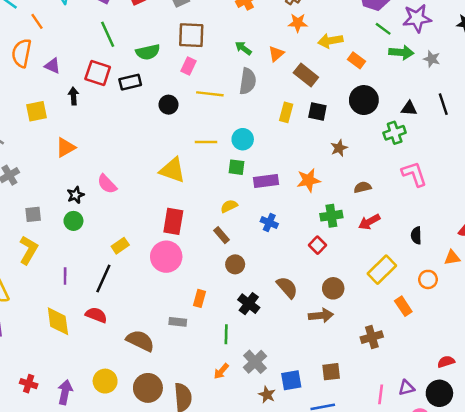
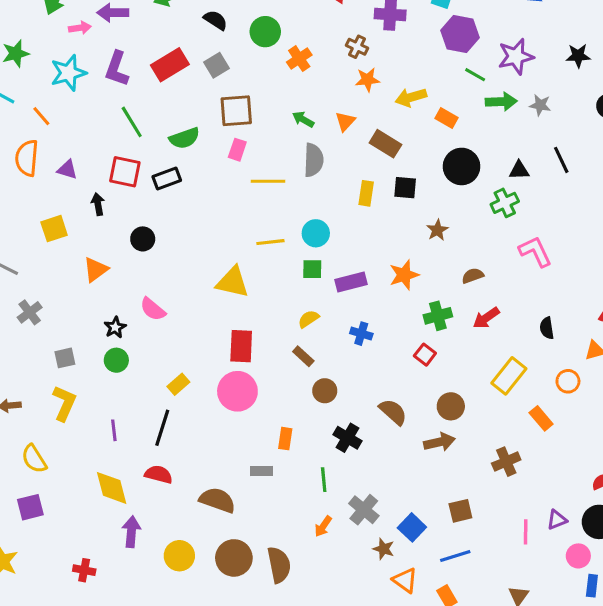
black circle: (168, 105) -> (143, 239), moved
blue square: (291, 380) -> (412, 527), turned -30
purple arrow: (65, 392) -> (131, 532), moved

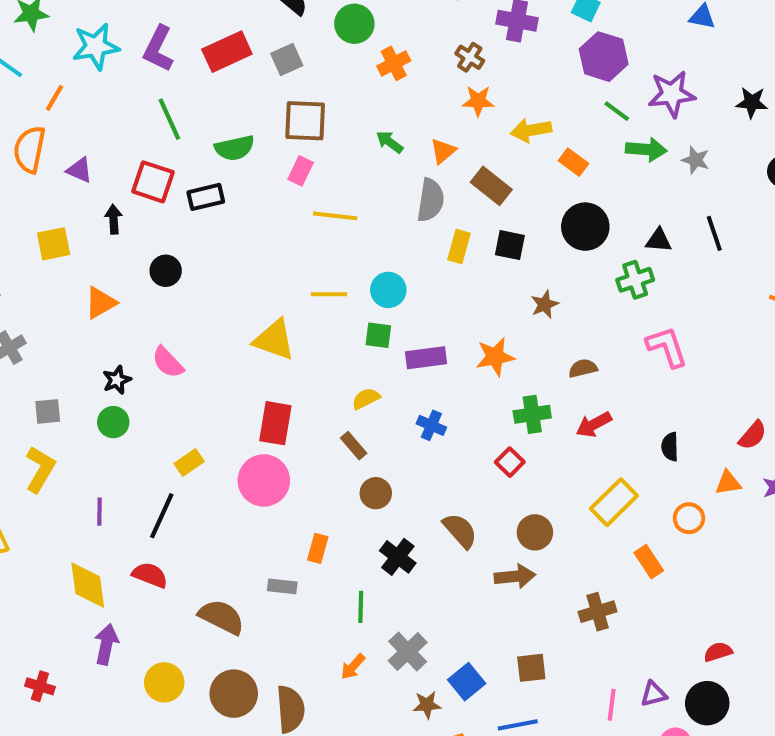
orange line: (41, 116) -> (54, 98), turned 65
gray semicircle: (314, 160) -> (431, 200), moved
brown star: (384, 549) -> (427, 705), turned -30

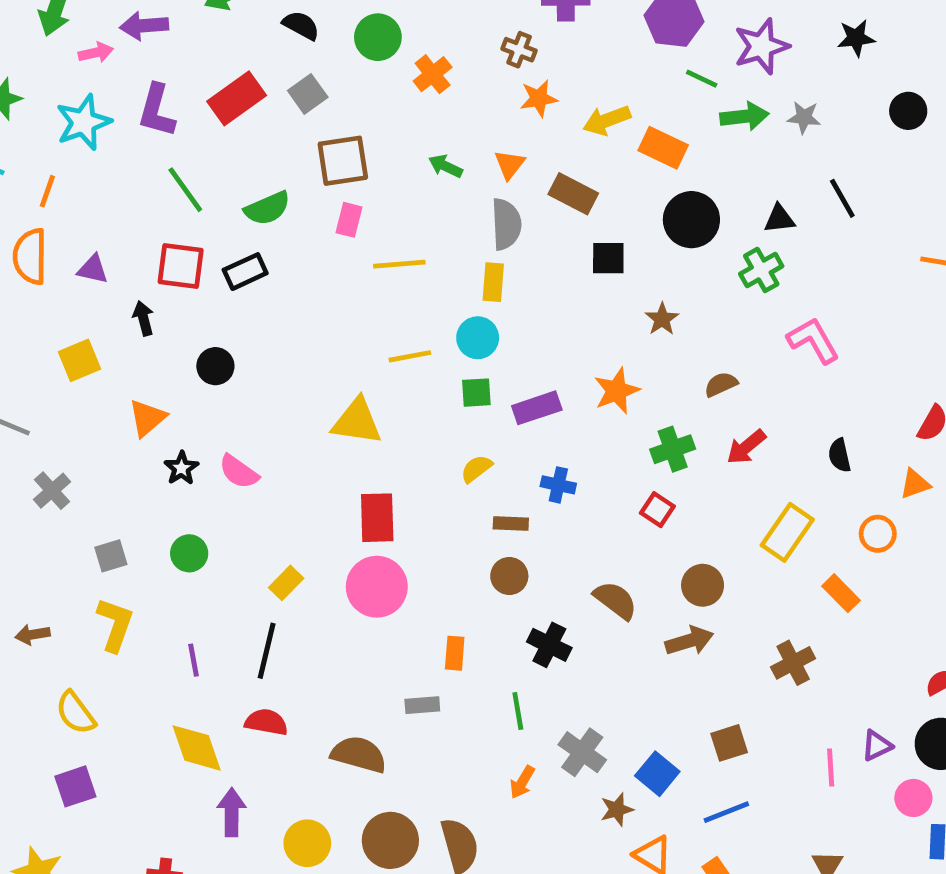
orange rectangle: (574, 162) -> (663, 148), size x1.4
yellow rectangle: (459, 246) -> (493, 282), moved
black star: (117, 380) -> (181, 468), moved
brown rectangle: (354, 446) -> (511, 524), moved, turned -36

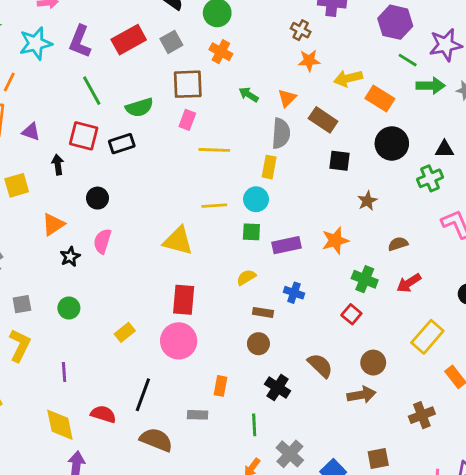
orange cross: (433, 74) -> (221, 52), moved, turned -30
green cross: (673, 449) -> (365, 279), turned 35
pink semicircle: (239, 472) -> (102, 241), moved, turned 65
black line: (267, 651) -> (143, 395), moved

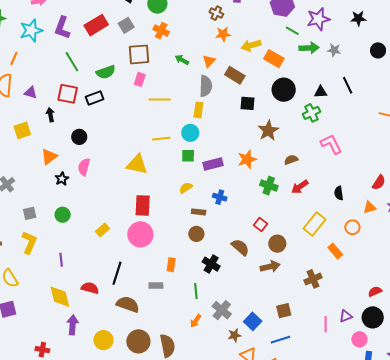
brown star: (367, 201) -> (268, 131), size x1.5
red square: (351, 314) -> (260, 224), moved

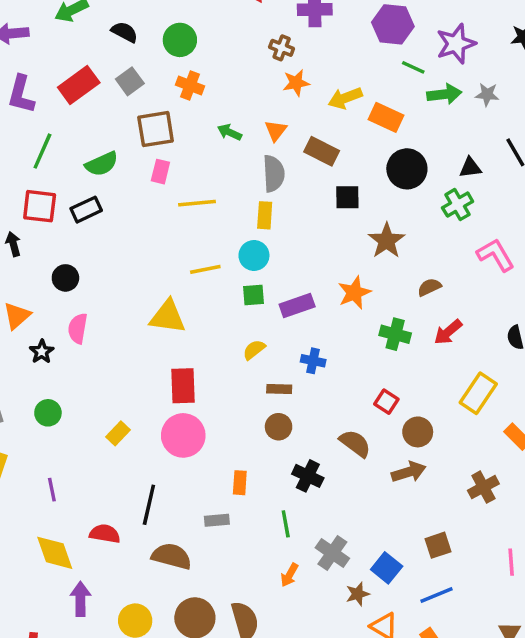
green line: (72, 62) -> (42, 151), turned 60

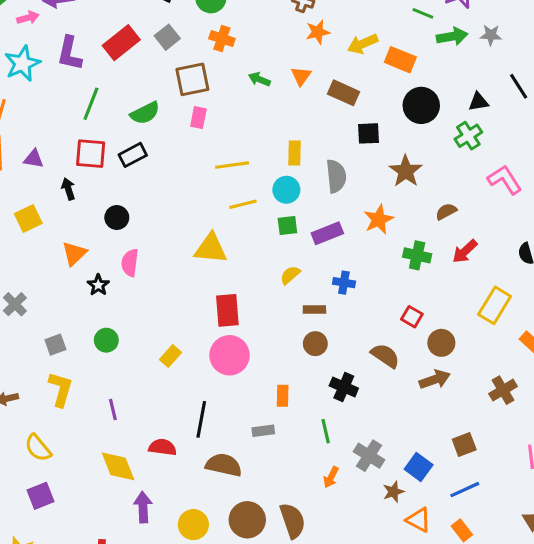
gray semicircle: (274, 174) -> (336, 176), moved
yellow line: (197, 203) -> (232, 165), moved

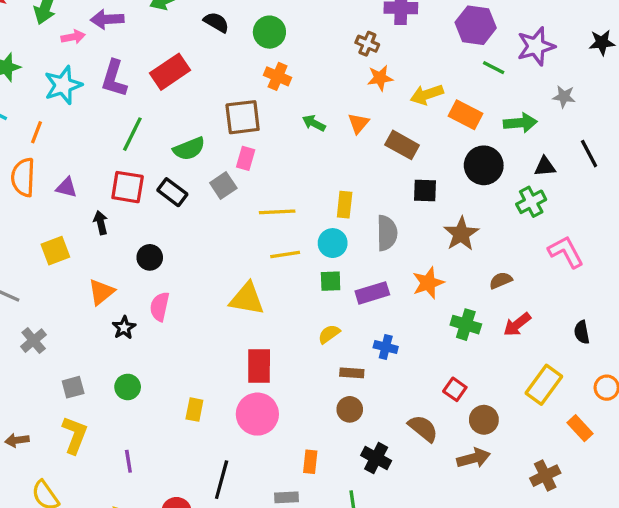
green arrow: (452, 36) -> (520, 123), moved
gray square: (167, 37) -> (223, 186), moved
black rectangle: (133, 155) -> (172, 192), turned 60
yellow rectangle: (170, 356) -> (194, 410), turned -35

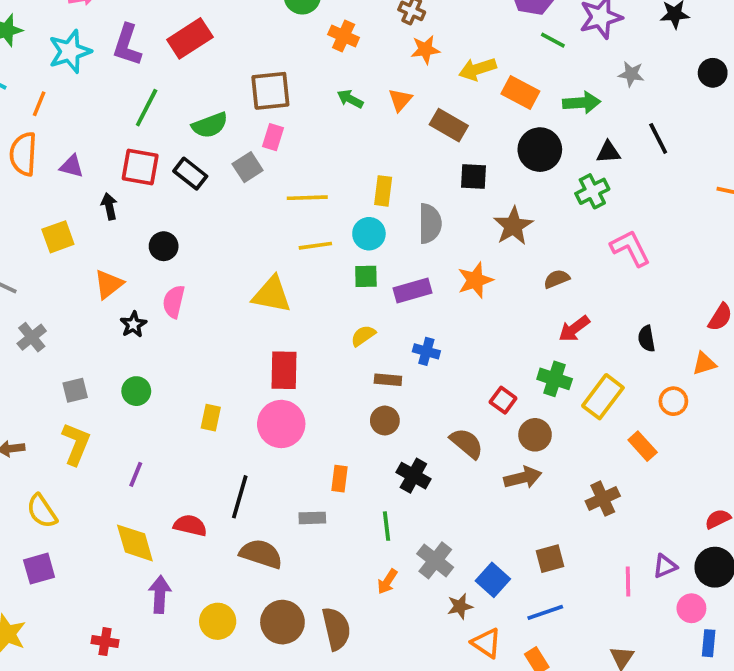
orange cross: (278, 76) -> (344, 36), moved
green cross: (466, 325) -> (555, 379), moved
purple line: (128, 461) -> (136, 474), turned 30

